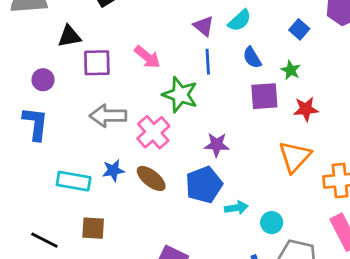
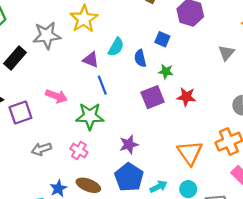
blue semicircle: (252, 58) -> (140, 58), moved, turned 36
red star: (306, 109) -> (186, 97), turned 30
gray arrow: (108, 116) -> (41, 149), size x0.7
pink cross: (153, 132) -> (79, 150), size x0.7
orange triangle: (295, 157) -> (190, 153), moved

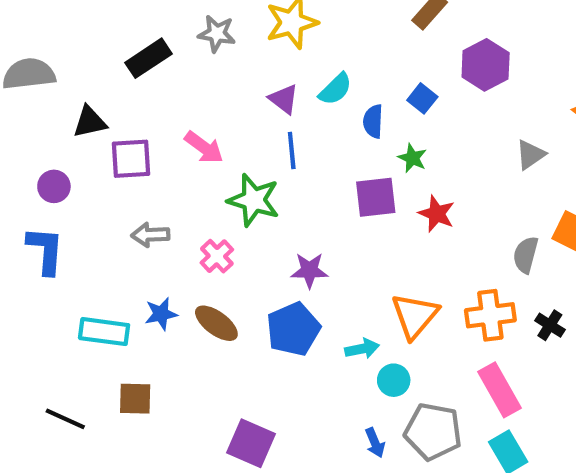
gray star: (47, 35) -> (217, 34), size x0.7
cyan arrow: (159, 187) -> (362, 349), moved

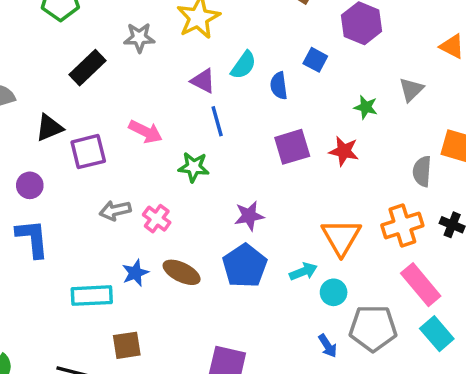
green star: (412, 158) -> (366, 107), moved
green star: (254, 200) -> (194, 167), size x0.7
pink cross: (217, 256) -> (157, 219), moved

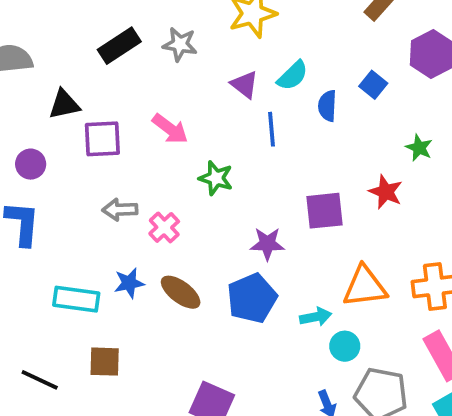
gray star: (139, 38) -> (180, 44), moved
blue line: (217, 121) -> (271, 129), moved
purple square: (292, 147) -> (325, 211), moved
orange triangle: (341, 237) -> (365, 286), turned 42

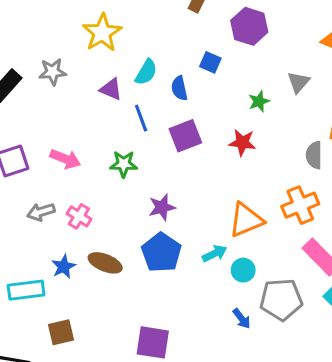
pink arrow: (170, 129) -> (65, 159), moved
green star: (419, 148) -> (259, 101), turned -30
green star: (216, 178) -> (124, 164), moved
purple square: (325, 211) -> (185, 136), moved

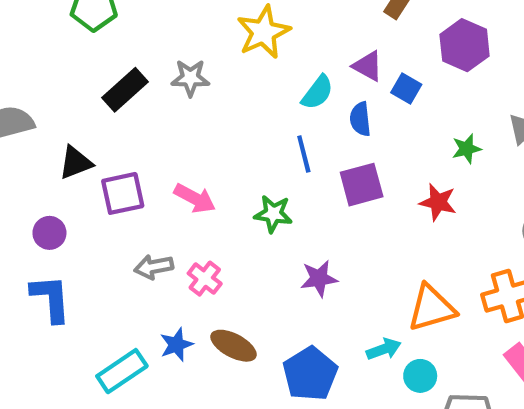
purple triangle: (111, 89) -> (368, 66), moved
blue pentagon: (161, 253) -> (310, 374), moved
cyan rectangle: (26, 290) -> (122, 371), turned -33

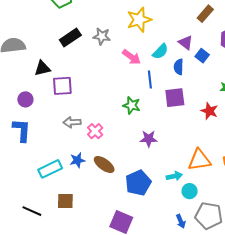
pink arrow: (195, 198) -> (131, 57), moved

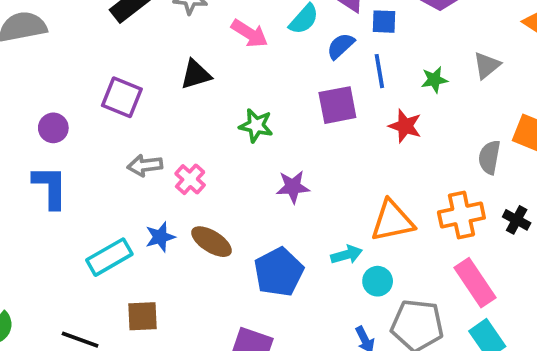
blue square: (202, 56) -> (384, 22), turned -32
blue semicircle: (179, 67) -> (341, 46), turned 49
black triangle: (42, 68) -> (196, 74), moved
blue line: (150, 79) -> (379, 71), moved
purple square: (62, 86) -> (122, 97), turned 30

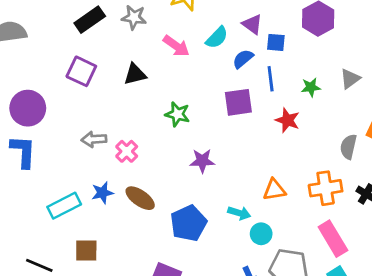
purple square: (122, 97) -> (81, 71), moved
purple circle: (53, 128) -> (28, 108), size x1.6
orange triangle: (392, 221) -> (274, 190), size x0.7
cyan arrow: (347, 255) -> (239, 213), turned 30

